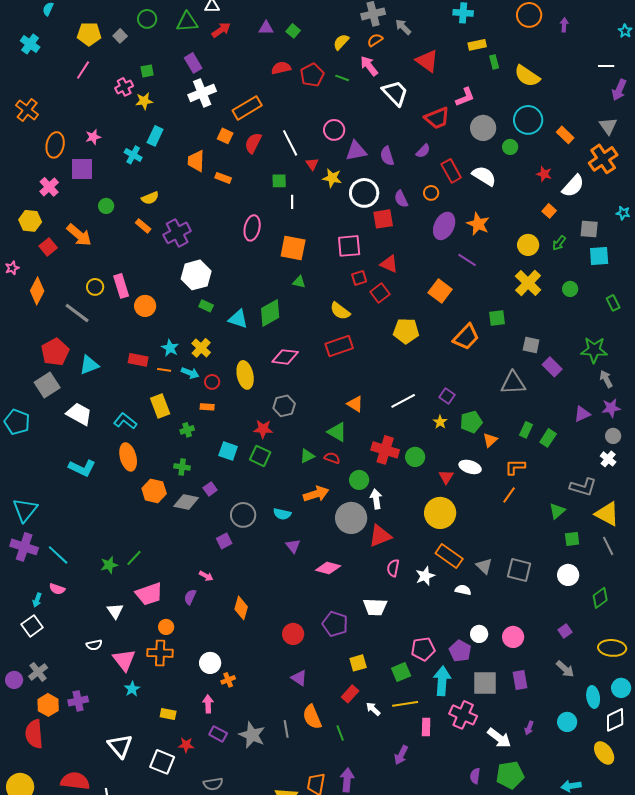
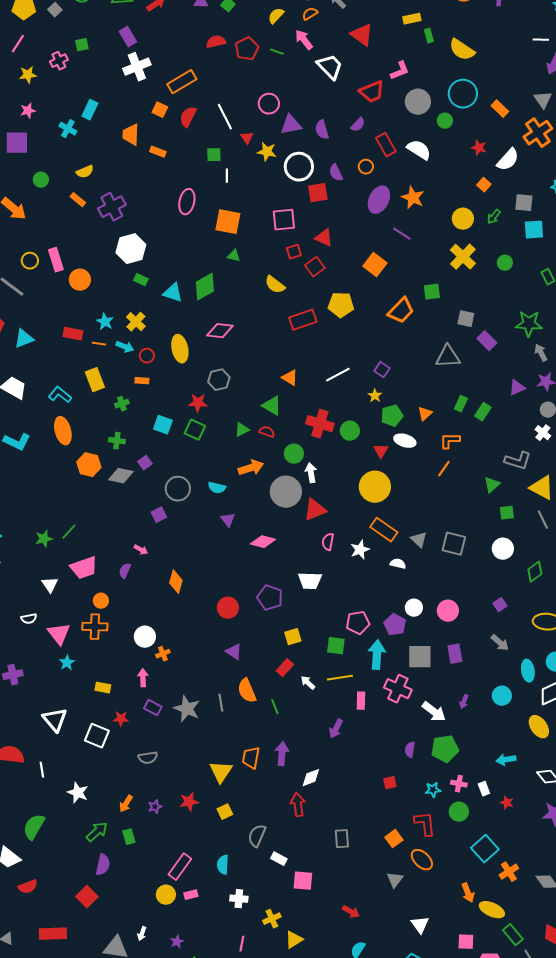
yellow star: (144, 101) -> (28, 75), moved
red rectangle: (339, 346) -> (303, 320), moved
green pentagon: (471, 422) -> (392, 416), moved
green square: (401, 672) -> (336, 646), turned 30

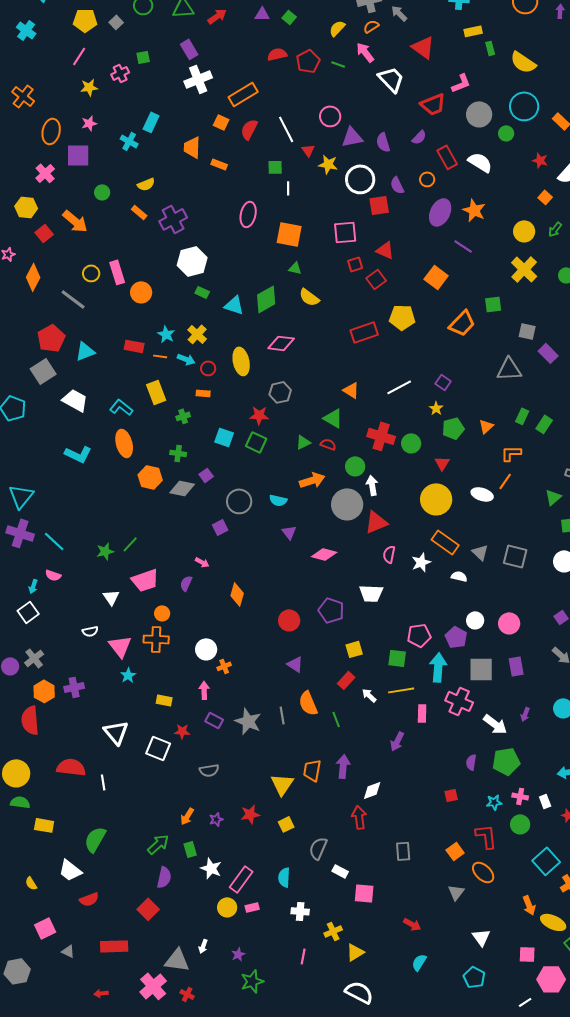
yellow semicircle: (275, 285) -> (309, 297), moved
white ellipse: (405, 441) -> (482, 494), moved
white star: (78, 793) -> (211, 868), moved

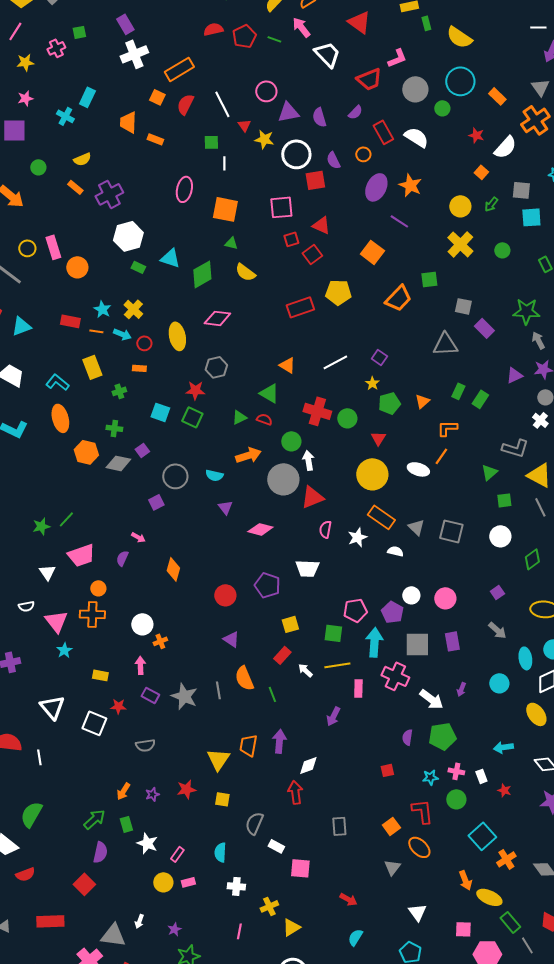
cyan triangle: (234, 305) -> (170, 258), moved
yellow square: (286, 824) -> (222, 799), turned 35
pink rectangle: (241, 879) -> (177, 854), size x0.6

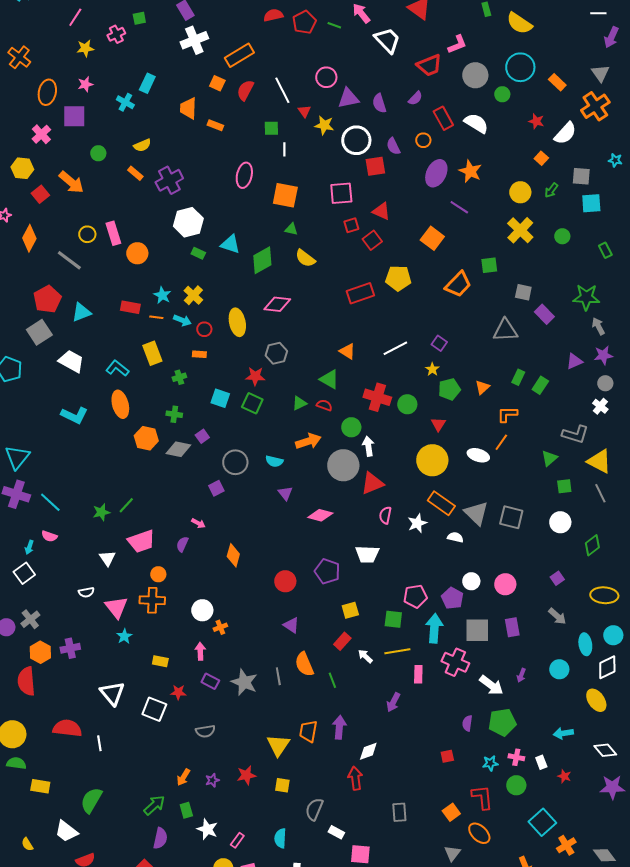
gray triangle: (416, 527) -> (476, 513), size x1.5

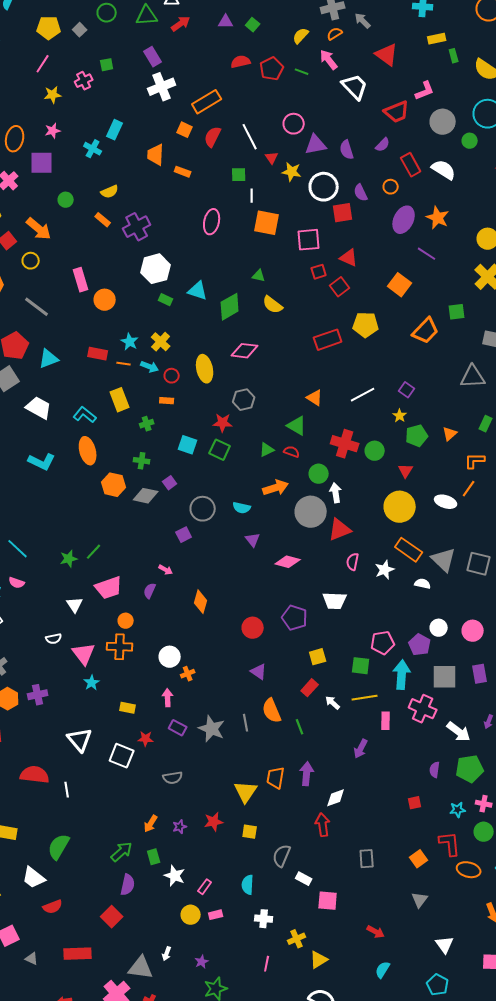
orange square: (285, 195) -> (267, 223), moved
yellow circle: (87, 234) -> (31, 261), moved
orange ellipse: (479, 833) -> (469, 870), moved, turned -30

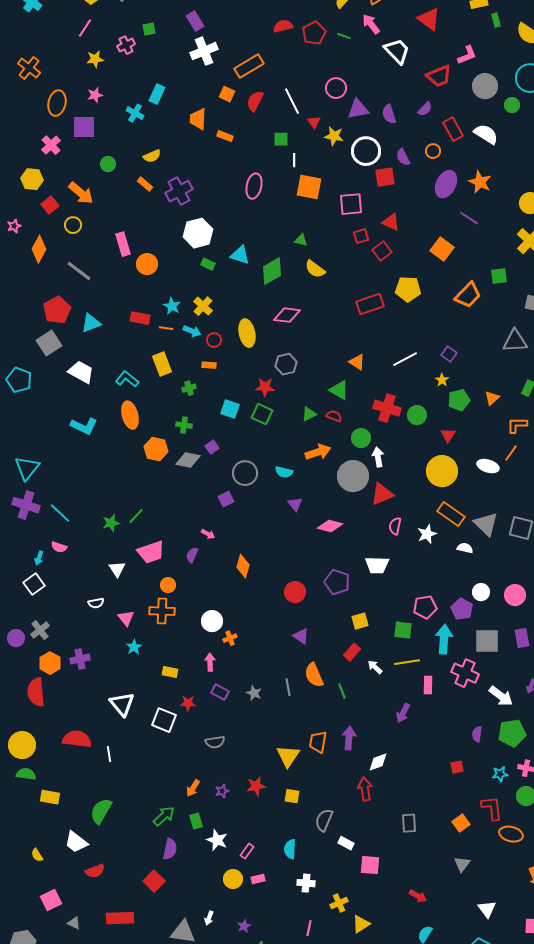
pink triangle: (84, 654) -> (126, 618), size x0.7
gray star: (212, 729) -> (254, 693), size x0.6

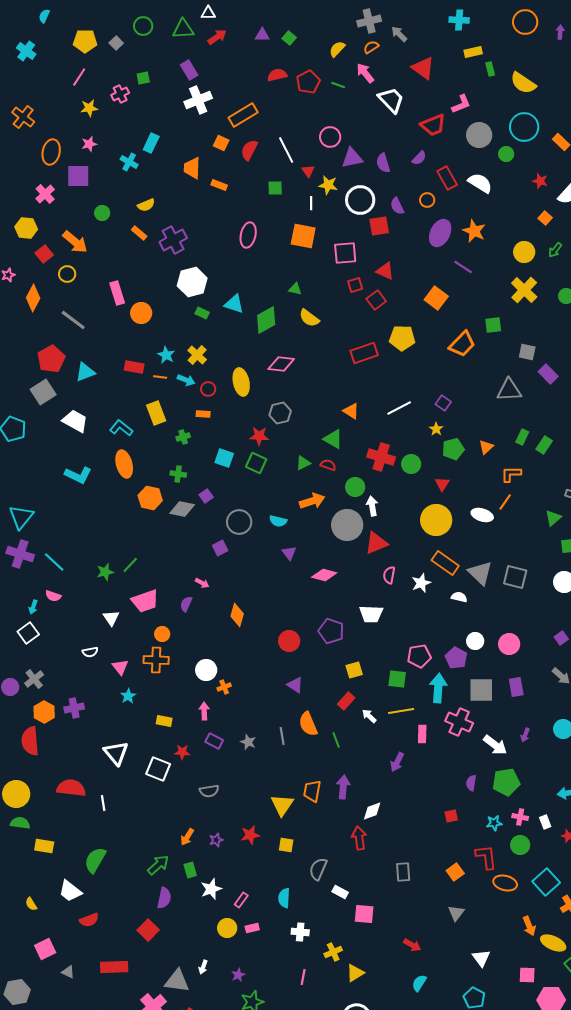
white line: (294, 160) -> (311, 203), moved
white star: (217, 840) -> (211, 889), turned 30

